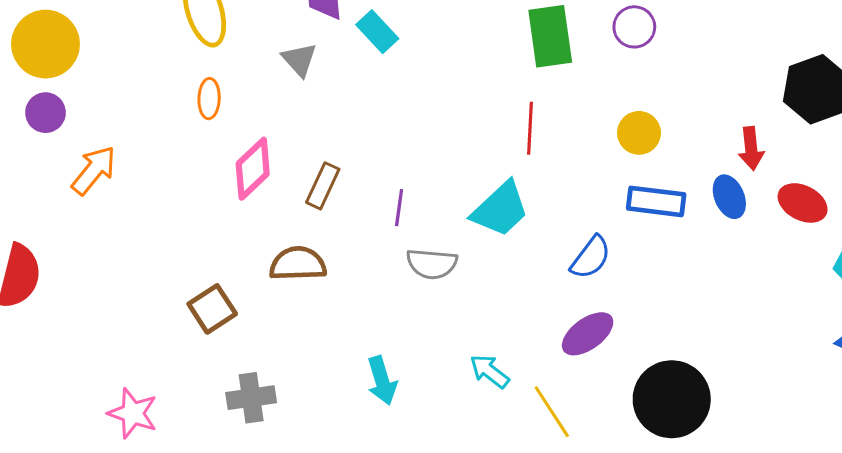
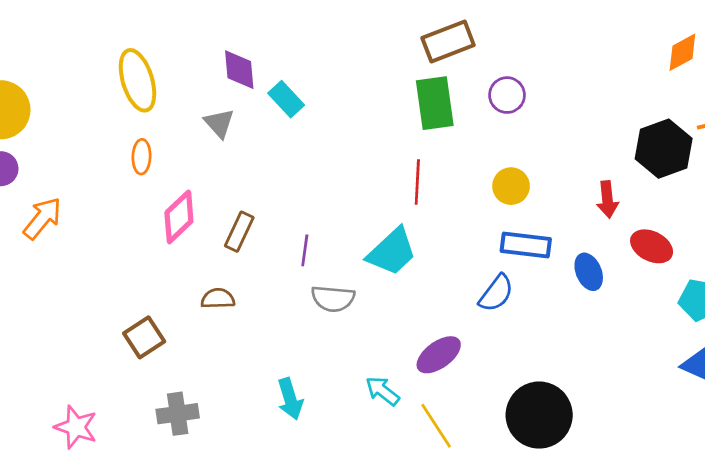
blue ellipse: (729, 197) -> (589, 272), moved
blue semicircle: (591, 257) -> (496, 293), moved
brown semicircle: (298, 264) -> (218, 299), size x0.7
purple ellipse: (588, 334) -> (439, 355), moved

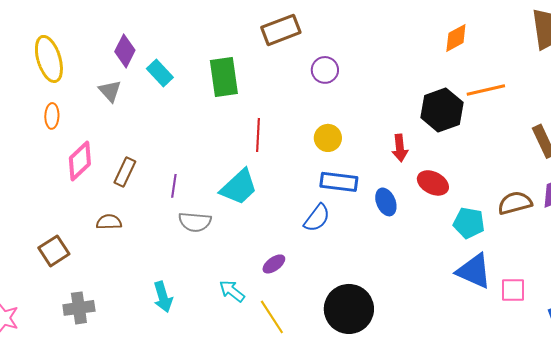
purple diamond: (239, 70) -> (125, 51), turned 32
green rectangle: (435, 103) -> (224, 77), moved
purple ellipse: (439, 355) -> (274, 264), size x0.7

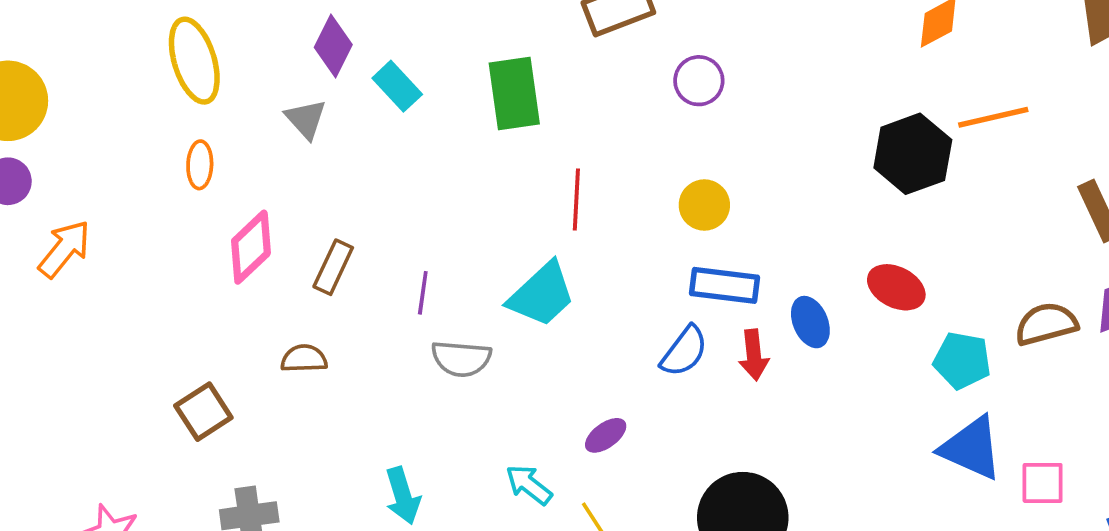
red arrow: (400, 148) -> (754, 355), moved

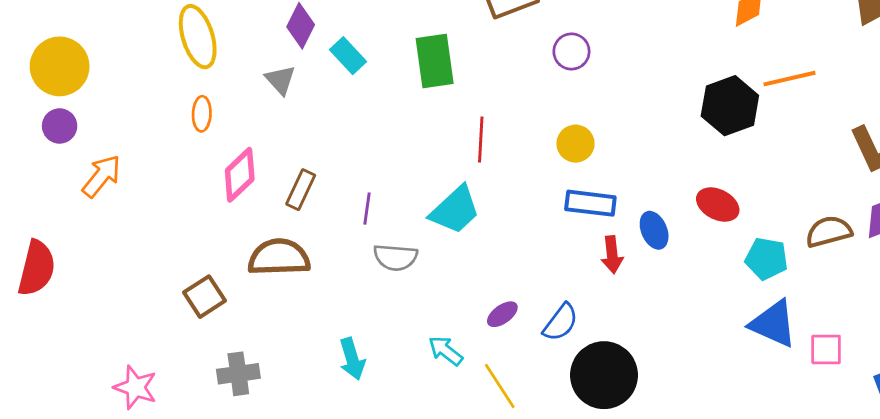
blue semicircle: (684, 351) -> (561, 322), moved
brown semicircle: (304, 359) -> (279, 257), size x1.8

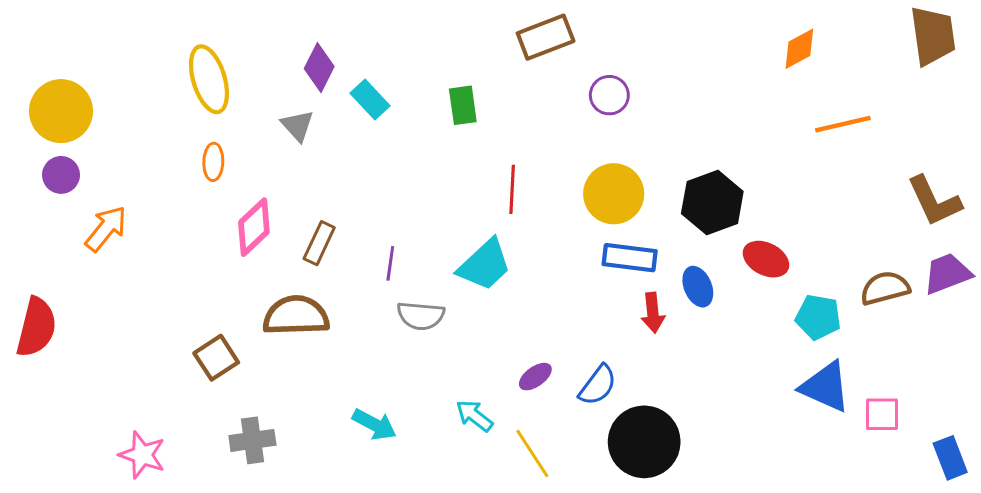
green rectangle: (435, 61) -> (463, 105), size x0.7
black hexagon: (730, 106) -> (712, 202), moved
yellow circle: (576, 144) -> (614, 194), size x1.5
cyan arrow: (352, 359) -> (374, 424), turned -45

